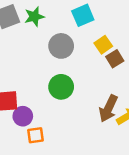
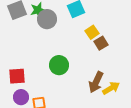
gray circle: (61, 46) -> (47, 19), moved
purple circle: (23, 116) -> (21, 97), moved

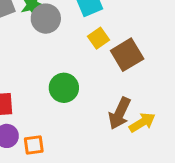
yellow square: (92, 32) -> (98, 38), moved
brown square: (101, 43) -> (127, 55), size x1.5

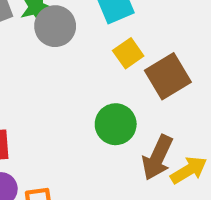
green circle: (64, 88) -> (116, 124), moved

